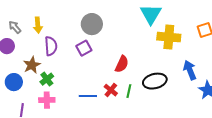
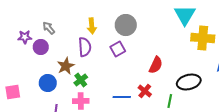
yellow arrow: (38, 25) -> (92, 26), moved
green line: (129, 91) -> (170, 101), moved

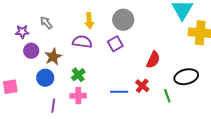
purple circle: (41, 47) -> (31, 51), moved
purple semicircle: (85, 47) -> (82, 42), turned -78
brown star: (66, 66) -> (53, 57), moved
green line: (170, 101) -> (167, 96), turned -32

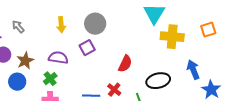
purple semicircle: (82, 42) -> (58, 58), moved

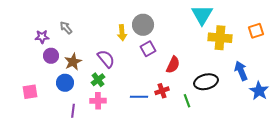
yellow arrow: (61, 25) -> (122, 33), moved
purple square: (87, 48) -> (148, 49), moved
purple semicircle: (58, 58) -> (106, 59), turned 42
red cross: (114, 90) -> (162, 91), turned 32

